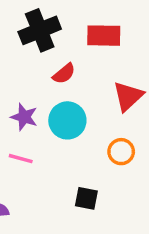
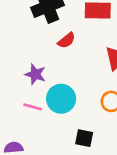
cyan circle: (67, 120) -> (61, 99), moved

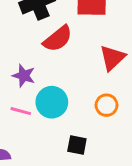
red semicircle: (67, 40) -> (58, 39), size x1.5

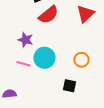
red triangle: (112, 58) -> (85, 14), moved
black square: (77, 145) -> (69, 86), moved

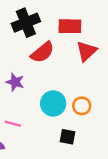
cyan circle: (44, 58) -> (53, 103), moved
pink line: (23, 64) -> (13, 124), moved

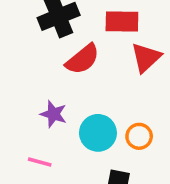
purple star: (15, 82) -> (53, 114), moved

